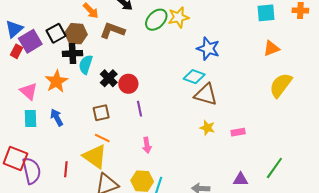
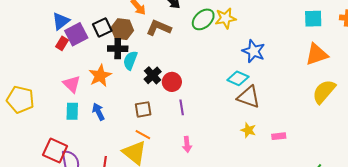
orange triangle: (271, 48) -> (317, 54), size x1.4

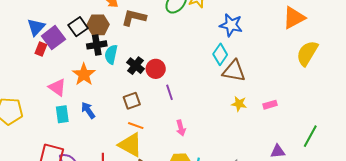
cyan diamond: (238, 78) -> (220, 54), turned -70

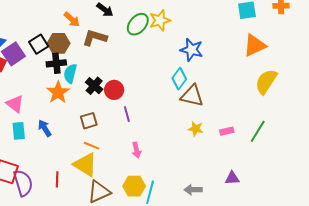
orange star: (84, 74) -> (58, 92), moved
green line: (310, 136) -> (258, 131), moved

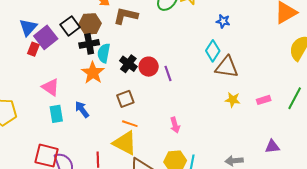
blue star: (192, 50) -> (223, 21), size x0.6
purple line: (127, 114) -> (168, 73), moved

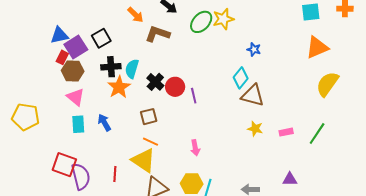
brown hexagon: (90, 24) -> (73, 71), moved
blue triangle: (28, 27) -> (59, 35), turned 30
black cross: (89, 44) -> (111, 67), moved

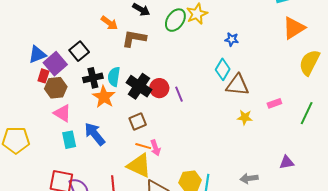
black cross: (155, 82) -> (139, 86), size x1.4
blue arrow: (104, 122) -> (95, 134), size x1.4
pink rectangle: (286, 132) -> (274, 103), moved
pink arrow: (195, 148) -> (155, 148), moved

